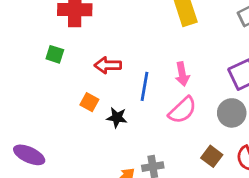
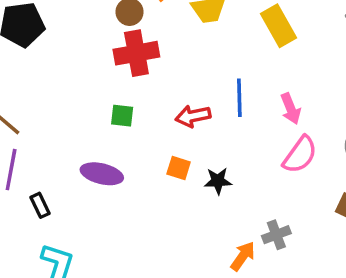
blue line: (144, 86) -> (239, 98), moved
purple ellipse: (29, 155) -> (102, 174), moved

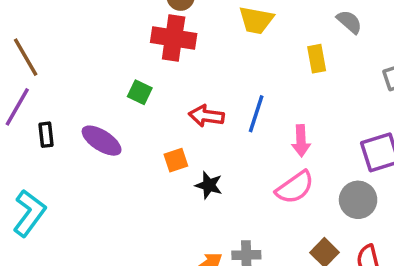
yellow rectangle: (278, 26) -> (317, 59), size x0.7
orange square: (179, 168) -> (176, 160), turned 35
black rectangle: (40, 205) -> (46, 135), moved

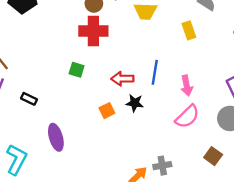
black rectangle: (46, 135) -> (29, 99), moved, turned -49
purple ellipse: (102, 141) -> (56, 137), moved, turned 50
black star: (209, 185) -> (135, 103), moved

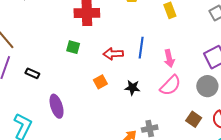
black star: (135, 103) -> (132, 88), moved

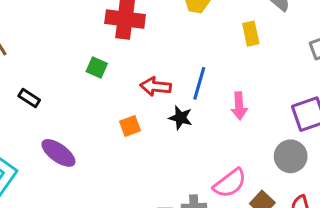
pink semicircle: (170, 85) -> (230, 183), moved
black star: (132, 88) -> (180, 118), moved
purple ellipse: (57, 106) -> (58, 153), turned -45

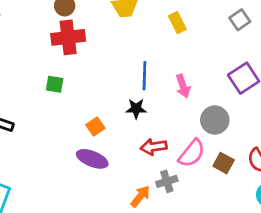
red arrow: (156, 86) -> (154, 147), moved
purple ellipse: (58, 153) -> (92, 159), moved
gray circle: (291, 156) -> (215, 120), moved

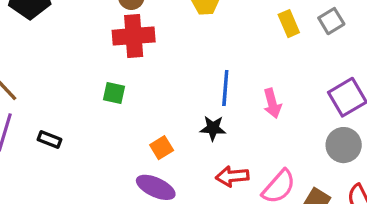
gray square: (240, 20) -> (331, 21), moved
yellow rectangle: (177, 23) -> (289, 24), moved
gray circle: (215, 120) -> (344, 145), moved

